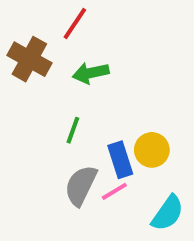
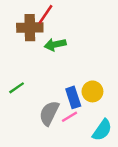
brown cross: (29, 59) -> (30, 28), moved, turned -30
green line: (73, 130) -> (17, 88), moved, turned 35

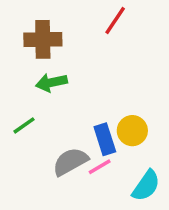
red line: (45, 14) -> (115, 21), moved
green arrow: (55, 44) -> (51, 82), moved
gray semicircle: (49, 113) -> (70, 162), turned 35

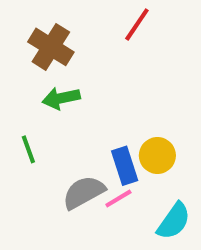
brown cross: (43, 39) -> (51, 47), turned 33
green line: (24, 125) -> (28, 149), turned -75

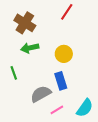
yellow circle: (157, 156) -> (64, 54), moved
pink line: (118, 199) -> (57, 110), moved

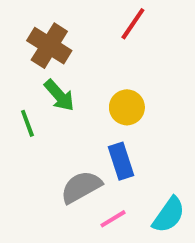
green arrow: (30, 48) -> (59, 95), turned -120
green line: (14, 73) -> (27, 123), moved

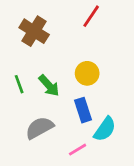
green arrow: (59, 95) -> (49, 86), moved
gray semicircle: (81, 187) -> (39, 128), moved
cyan semicircle: (169, 215) -> (105, 129), moved

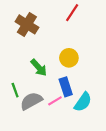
green line: (19, 84) -> (15, 90), moved
pink line: (78, 150) -> (55, 101), moved

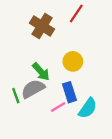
brown cross: (27, 24) -> (42, 26), moved
gray semicircle: (31, 101) -> (33, 89), moved

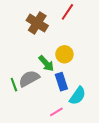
green arrow: (41, 72) -> (46, 63), moved
pink line: (58, 107) -> (56, 112), moved

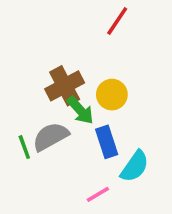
brown cross: (37, 23) -> (65, 86), moved, turned 30

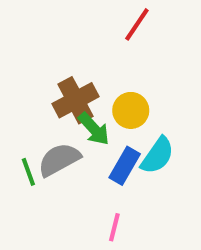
blue rectangle: (107, 142) -> (125, 166), turned 48
cyan semicircle: (135, 166) -> (157, 156), moved
pink line: (98, 194) -> (114, 227), turned -45

